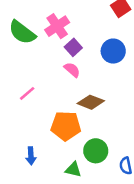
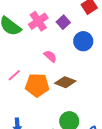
purple square: (73, 47) -> (63, 22), moved
orange pentagon: (66, 126) -> (37, 85), moved

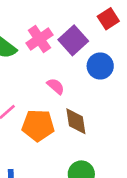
purple square: (63, 22) -> (73, 40), size x1.5
brown diamond: (65, 82) -> (76, 121), turned 60

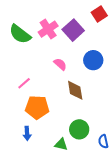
blue circle: (100, 66) -> (93, 60), moved
orange pentagon: (38, 125) -> (37, 107), moved

